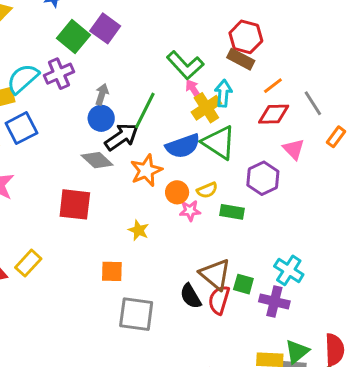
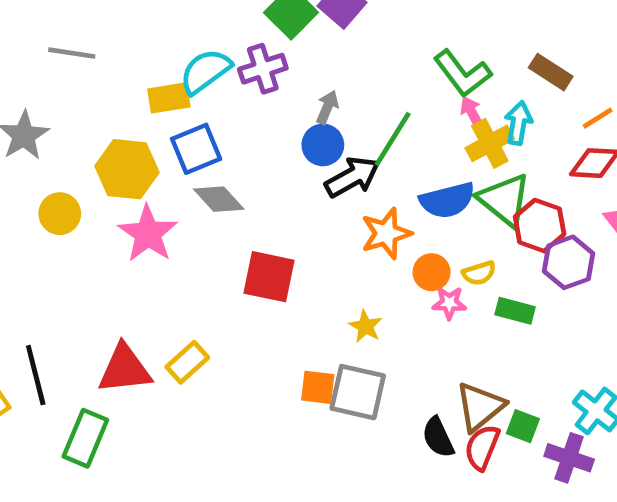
red hexagon: (246, 37) -> (540, 226), moved
gray diamond: (97, 160) -> (219, 199), moved
brown triangle: (215, 274) -> (480, 407), turned 36
gray square: (136, 314) -> (358, 392), moved

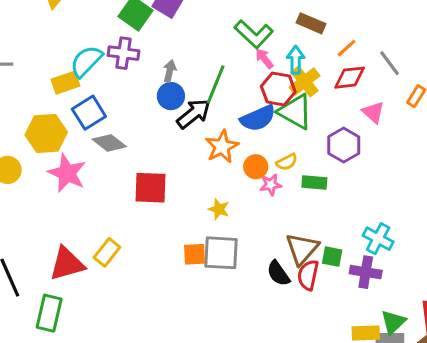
purple cross: (263, 69) -> (123, 53), turned 36
yellow cross: (490, 143) -> (305, 81), moved
red hexagon: (540, 226) -> (278, 89), moved

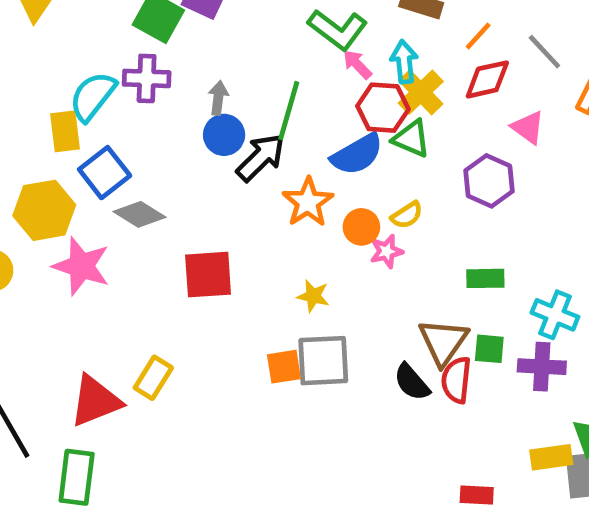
yellow rectangle: (66, 83) -> (65, 131), turned -72
green triangle: (295, 112) -> (411, 139), size x0.7
green rectangle: (314, 182) -> (485, 278), moved

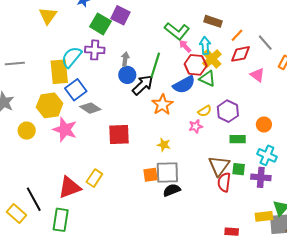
yellow rectangle: (65, 131) -> (59, 72), size x1.4
purple hexagon: (489, 181) -> (228, 111), moved
orange circle: (361, 227) -> (264, 125), moved
black semicircle: (412, 382) -> (172, 190), moved, turned 108

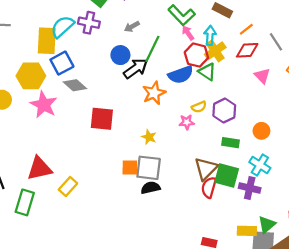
gray arrow: (125, 59) -> (132, 27), moved, turned -136
green square: (239, 169) -> (227, 176), size x1.6
yellow rectangle: (94, 178) -> (68, 187), moved

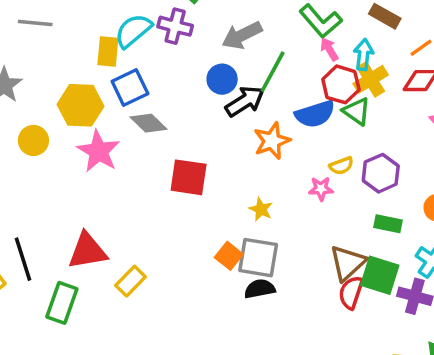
gray arrow: (132, 27) -> (242, 35), size x1.6
yellow rectangle: (47, 41) -> (108, 52), size x0.7
orange square: (130, 168) -> (229, 256), turned 35

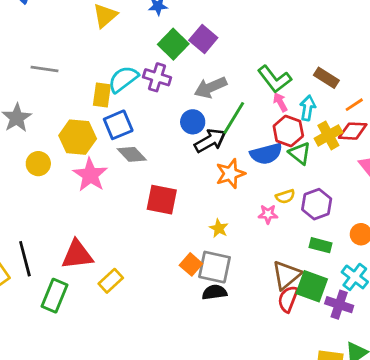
yellow cross: (371, 79) -> (328, 135), moved

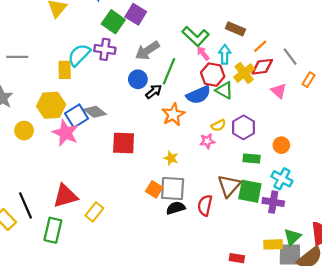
blue square: (118, 125) -> (77, 116), moved
black arrow: (210, 141) -> (154, 92), size x0.7
red semicircle: (288, 299) -> (205, 205), moved

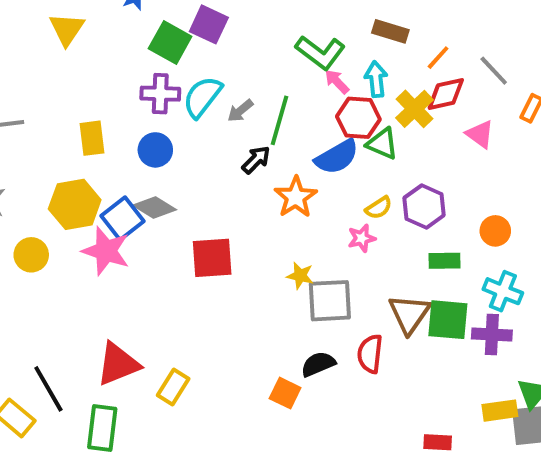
gray arrow: (147, 51) -> (240, 111), moved, size x0.6
cyan semicircle: (79, 55) -> (202, 97), moved
blue circle: (138, 79) -> (155, 150), moved
gray square: (173, 188) -> (330, 301), moved
orange square: (154, 189) -> (285, 393), moved

